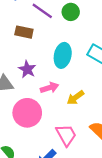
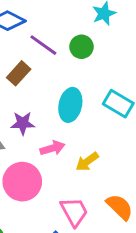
brown rectangle: (24, 32) -> (19, 73), turned -60
purple star: (27, 69) -> (23, 123), turned -30

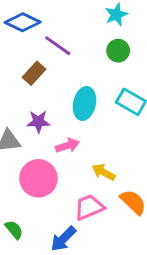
green circle: (81, 47) -> (118, 51), moved
yellow arrow: (87, 162) -> (104, 172), moved, turned 65
pink trapezoid: (74, 212) -> (89, 207), turned -84

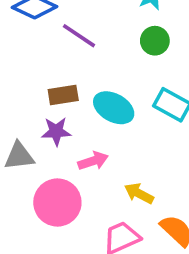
brown rectangle: (34, 73) -> (63, 95), moved, turned 40
cyan ellipse: (84, 104) -> (114, 108), turned -72

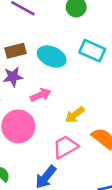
yellow arrow: (139, 193) -> (75, 115), turned -60

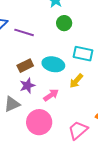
yellow arrow: (75, 115) -> (76, 81), moved

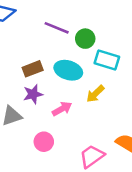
green circle: (64, 23) -> (85, 39), moved
purple line: (24, 32) -> (57, 28), moved
pink circle: (39, 122) -> (44, 142), size x0.6

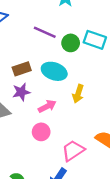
cyan rectangle: (107, 60) -> (95, 40), moved
yellow arrow: (95, 94) -> (78, 94), turned -30
pink circle: (44, 142) -> (41, 132), moved

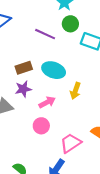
green circle: (71, 43) -> (70, 24), moved

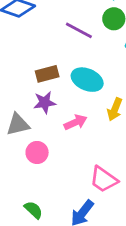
pink circle: (41, 126) -> (37, 152), moved
pink trapezoid: (71, 143) -> (104, 179), turned -115

